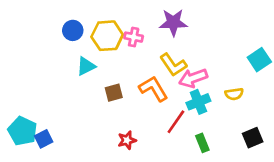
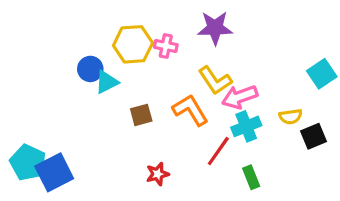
blue circle: (73, 30) -> (90, 69), moved
black square: (253, 138) -> (314, 136), moved
blue square: (44, 139) -> (54, 172), size x1.6

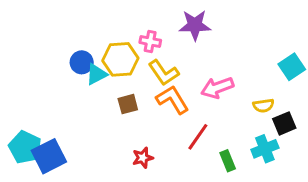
yellow hexagon: (133, 44) -> (120, 59), moved
yellow L-shape: (215, 80) -> (164, 73), moved
cyan cross: (246, 126) -> (265, 149), moved

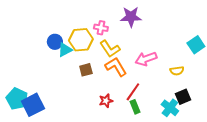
black square: (284, 123) -> (183, 97), moved
cyan cross: (265, 149) -> (170, 108), moved, turned -30
red star: (143, 158) -> (106, 101), moved
green rectangle: (228, 161) -> (135, 107), moved

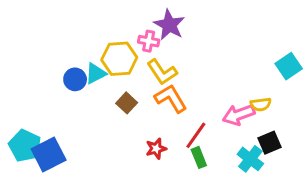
purple star: (131, 17) -> (169, 25), moved, turned 30
blue circle: (55, 42) -> (75, 79), moved
pink arrow: (146, 59) -> (239, 115), moved
brown square: (86, 70) -> (127, 103), turned -32

